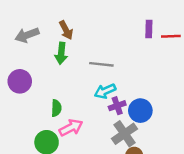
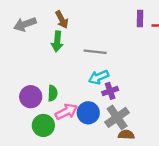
purple circle: (20, 81) -> (31, 97), moved
blue circle: (140, 111) -> (88, 113), moved

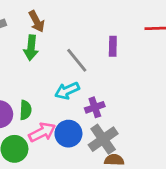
purple rectangle: (140, 18) -> (113, 46), moved
gray line: (95, 52) -> (77, 60), turned 45
cyan arrow: (99, 77) -> (67, 91), moved

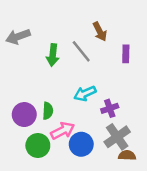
brown arrow: (37, 21) -> (100, 32), moved
gray line: (77, 60) -> (81, 51), moved
blue circle: (68, 134) -> (81, 144), moved

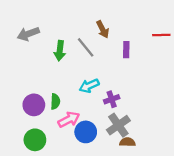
green circle: (38, 145) -> (35, 140), moved

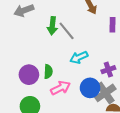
gray line: (86, 47) -> (67, 31), moved
purple cross: (112, 99) -> (108, 70), moved
blue circle: (86, 132) -> (90, 88), moved

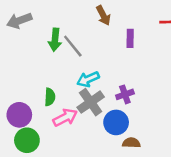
purple circle: (29, 75) -> (19, 115), moved
blue circle: (90, 88) -> (116, 122), moved
gray cross: (105, 93) -> (91, 102), moved

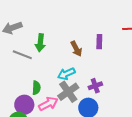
brown arrow: (103, 16) -> (76, 49), moved
gray line: (73, 46) -> (22, 55), moved, turned -30
purple circle: (19, 115) -> (24, 105), moved

